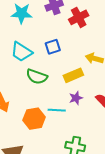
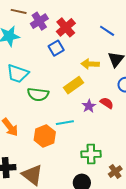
blue square: (53, 47) -> (56, 48), moved
purple star: (76, 98) -> (89, 106), moved

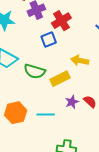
green semicircle: (38, 94) -> (35, 71), moved
orange hexagon: (45, 136) -> (16, 113), moved

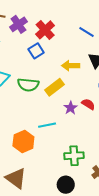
orange hexagon: (16, 113) -> (23, 141), moved

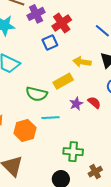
green semicircle: (28, 85) -> (37, 94), moved

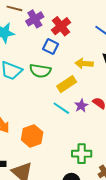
blue square: (50, 43) -> (51, 46), turned -35
green semicircle: (37, 94) -> (40, 71), moved
cyan line: (51, 118) -> (61, 108), moved, turned 42

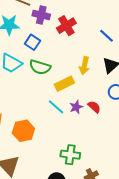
purple cross: (35, 19) -> (41, 15), turned 36
blue square: (51, 46) -> (32, 42), moved
yellow arrow: (84, 64) -> (84, 66), turned -90

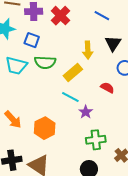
purple star: (76, 107) -> (86, 112), moved

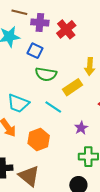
cyan trapezoid: (16, 66) -> (18, 103), moved
cyan line: (70, 97) -> (53, 107), moved

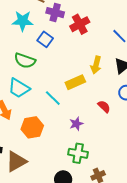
green semicircle: (46, 74) -> (25, 61), moved
brown triangle: (29, 176) -> (16, 161), turned 40

